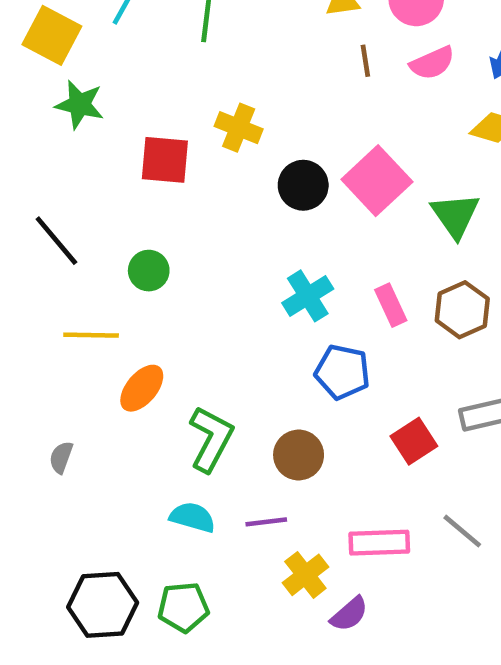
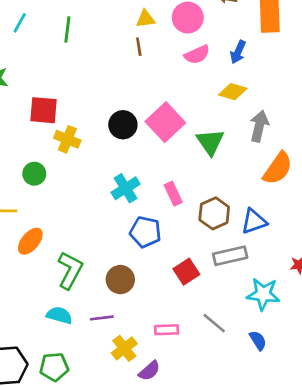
brown line: (365, 61) -> (139, 47), moved
yellow cross: (239, 128) -> (67, 139), moved
brown hexagon: (462, 310) -> (214, 213), moved
pink rectangle: (379, 543) -> (167, 330), size x0.7

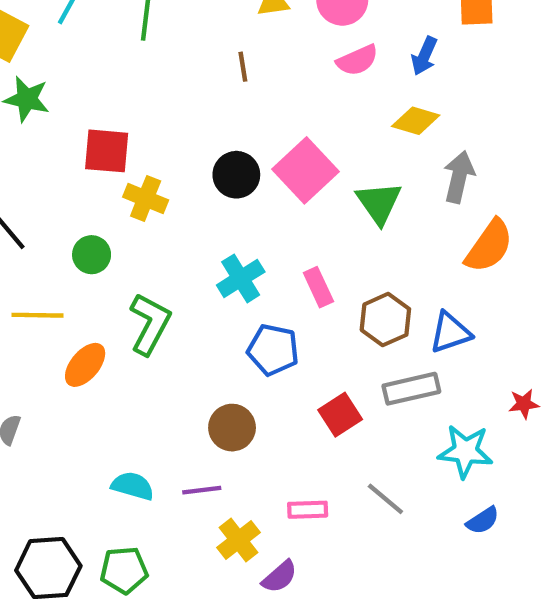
brown line: (139, 47) -> (243, 67), moved
green L-shape: (70, 270) -> (150, 324), moved
blue semicircle: (258, 340) -> (483, 520), moved, turned 90

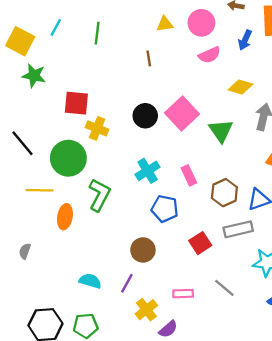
blue arrow: (424, 56) -> (245, 40), moved
green circle: (92, 255) -> (68, 158), size x1.8
orange ellipse: (85, 365) -> (65, 217), turned -30
purple line: (202, 490) -> (127, 283), turned -54

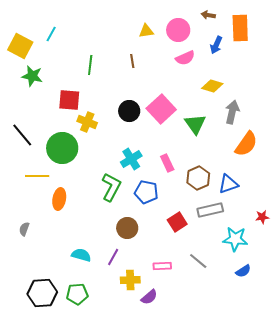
green line: (97, 33) -> (90, 65), moved
green L-shape: (99, 195) -> (111, 187), moved
yellow cross: (146, 310) -> (130, 280), turned 36

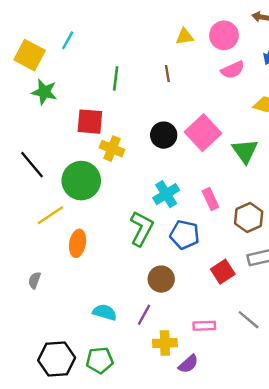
yellow line: (37, 176) -> (50, 215), turned -35

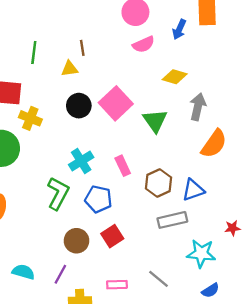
yellow triangle: (185, 37) -> (70, 69), moved
red square: (223, 272) -> (112, 236), moved

